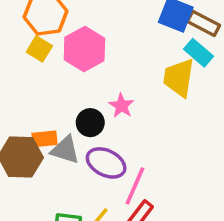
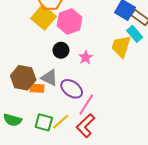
yellow square: (39, 49) -> (44, 17), size x1.6
black circle: (90, 123) -> (61, 50), moved
orange rectangle: (45, 139) -> (37, 88), moved

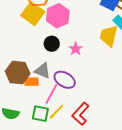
pink line: (86, 105) -> (52, 94), moved

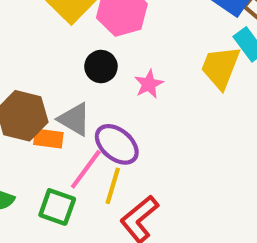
yellow line: (56, 112) -> (113, 186), moved, turned -36

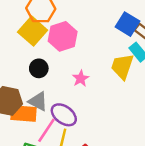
black circle: (101, 67) -> (39, 68), moved
orange rectangle: (48, 138) -> (23, 113), size x1.5

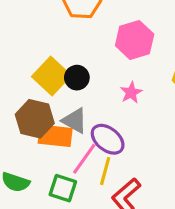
yellow square: (33, 31) -> (51, 76), moved
pink hexagon: (63, 36) -> (135, 40), moved

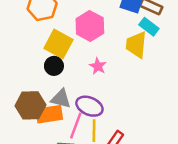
yellow square: (51, 76) -> (58, 44), moved

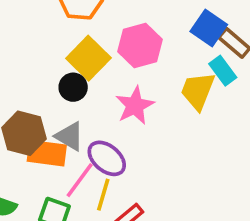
pink star: (98, 66) -> (135, 105), size x1.5

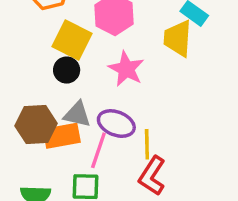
yellow line: (103, 195) -> (147, 144), moved

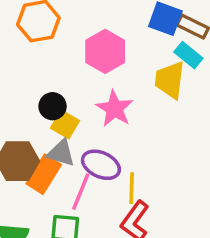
yellow square: (72, 40) -> (65, 124), moved, size x0.7
orange rectangle: (62, 136) -> (44, 174), turned -51

